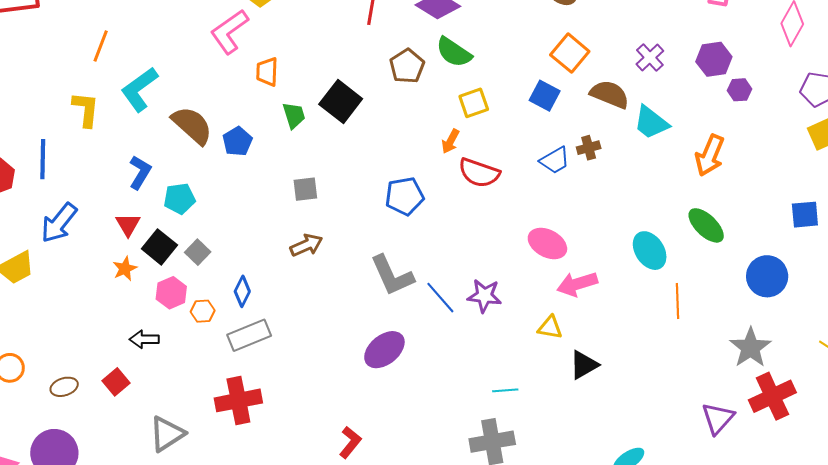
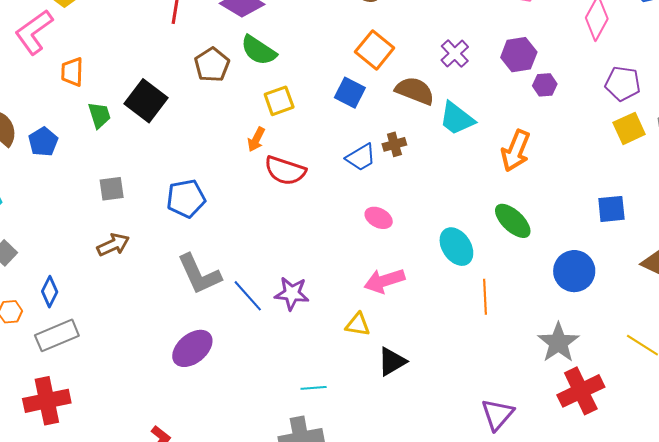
blue pentagon: (405, 196) -> (186, 199), moved
pink ellipse: (547, 244) -> (379, 218), moved, size x0.7
purple triangle: (718, 418) -> (497, 414), moved

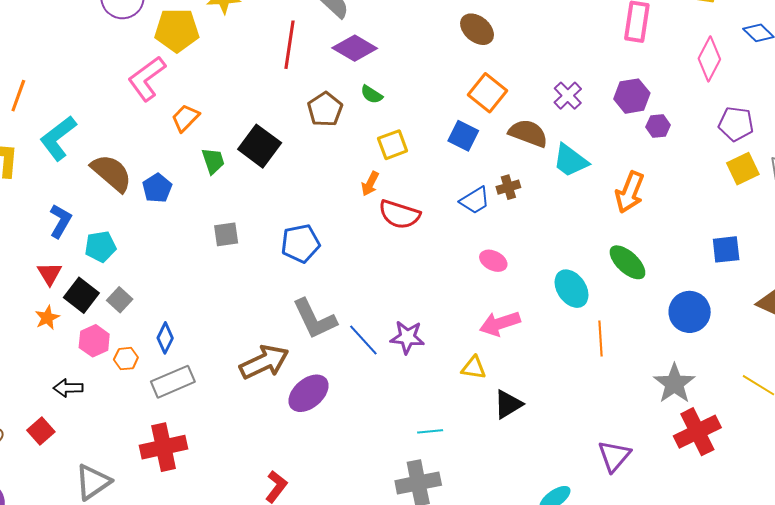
green semicircle: (259, 50) -> (372, 94), size x0.6
orange trapezoid: (72, 72) -> (185, 118), turned 44
brown arrow: (113, 245) -> (264, 362), moved, size x1.5

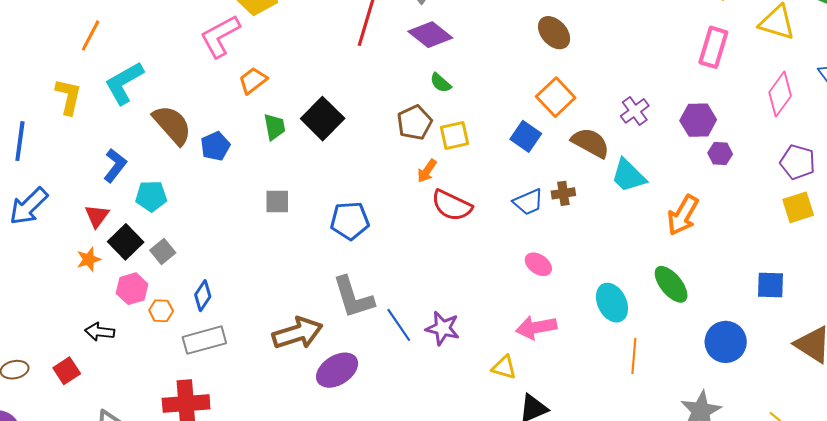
brown pentagon: (325, 109) -> (415, 123), moved

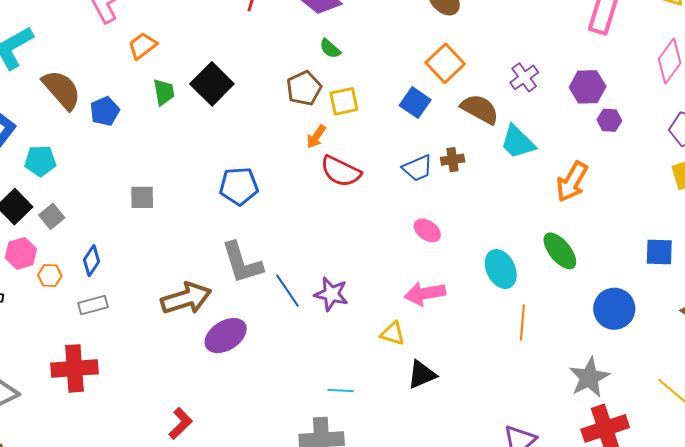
gray square: (277, 201) -> (142, 197), moved
gray rectangle: (204, 340) -> (93, 305), size x0.7

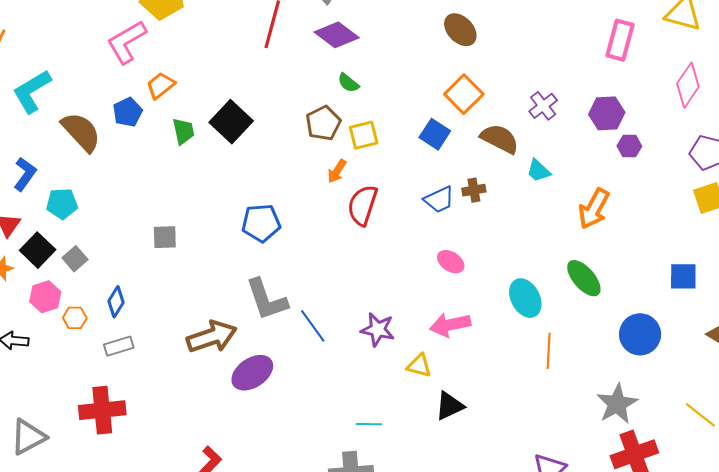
blue pentagon: (105, 111) -> (128, 112), moved
cyan trapezoid: (518, 142) -> (538, 171), size x0.7
red semicircle: (341, 171) -> (363, 205), turned 84
purple star: (331, 294) -> (378, 330), moved

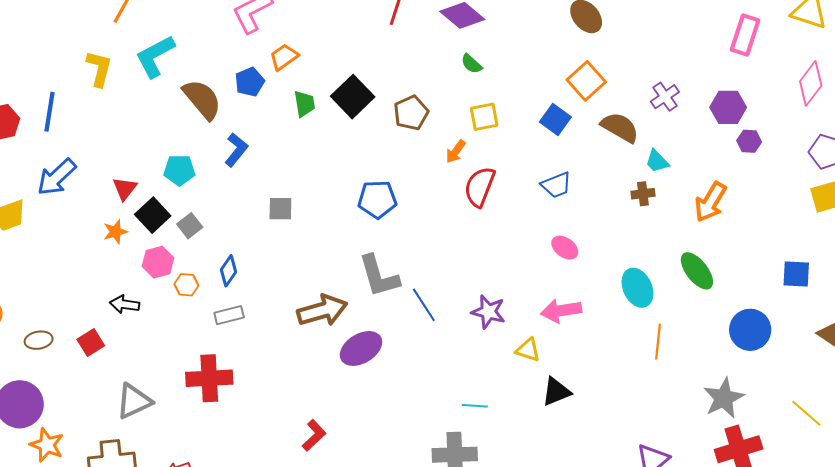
brown pentagon: (323, 123) -> (411, 113), moved
blue L-shape: (25, 174) -> (236, 150), moved
brown cross: (474, 190) -> (643, 194), moved

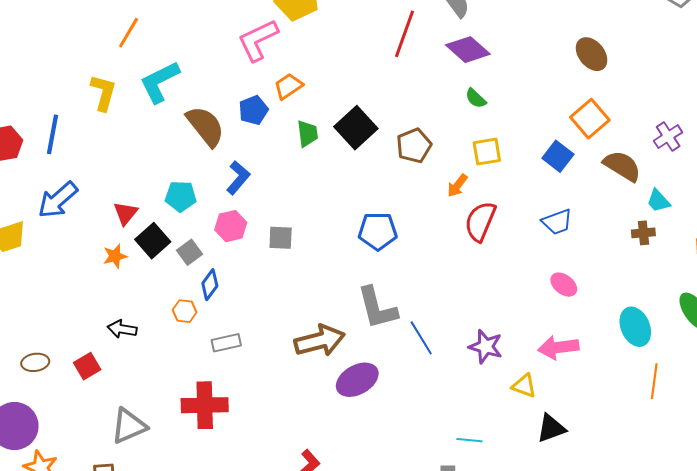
pink hexagon: (158, 262) -> (231, 226), moved
blue diamond: (228, 271) -> (210, 285), moved

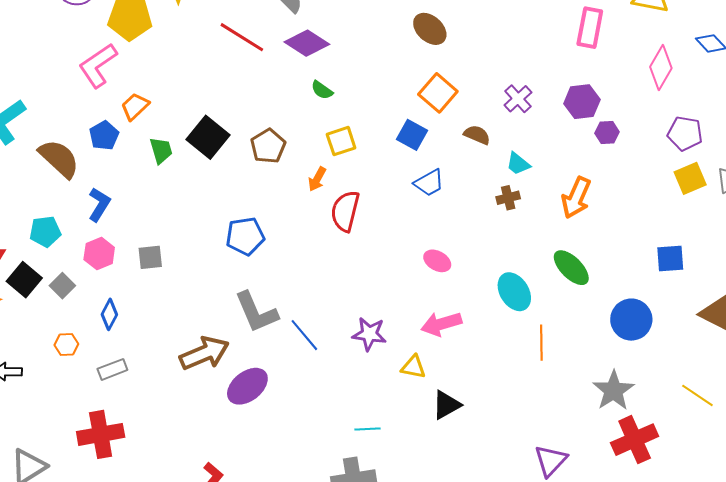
red line: (404, 34) -> (242, 37), turned -69
brown semicircle: (622, 166) -> (477, 135), size x0.7
blue trapezoid: (557, 222) -> (429, 183), moved
blue diamond: (210, 285) -> (109, 314), moved

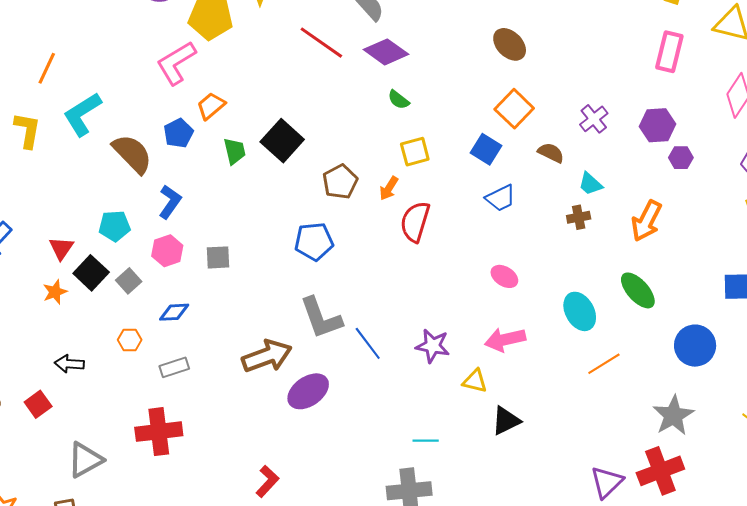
brown pentagon: (268, 146) -> (340, 182), moved
blue diamond: (109, 314) -> (174, 312), turned 56
orange line: (541, 343) -> (604, 364), turned 56
red cross: (635, 440) -> (660, 471), moved

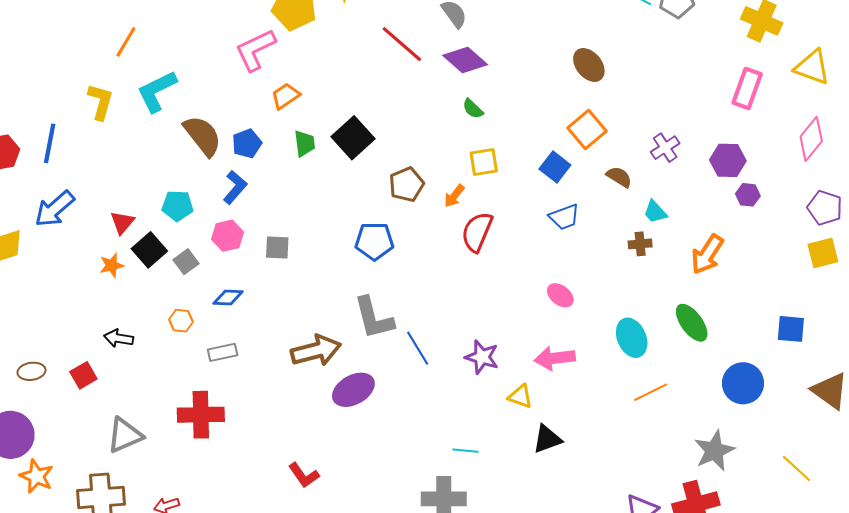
blue pentagon: (178, 133) -> (247, 144), moved
red L-shape: (267, 481) -> (304, 475), turned 96

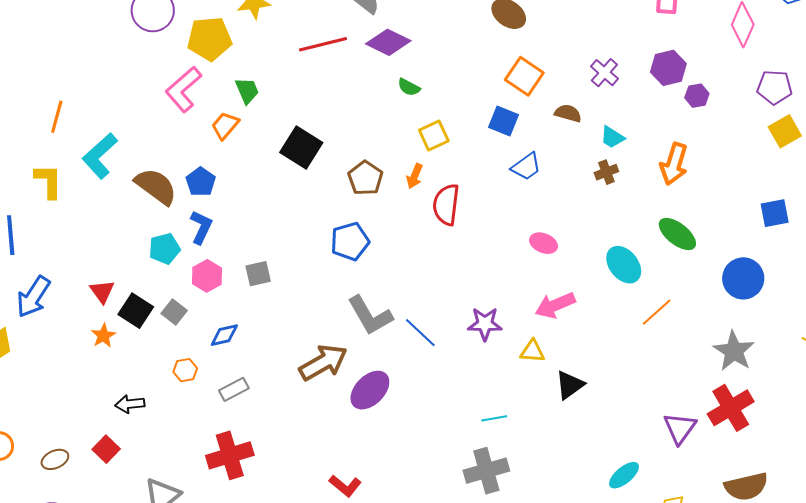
red line: (402, 44) -> (323, 44), turned -39
green trapezoid: (305, 143) -> (247, 91), moved
cyan pentagon: (178, 206) -> (164, 249), moved

